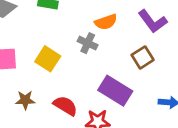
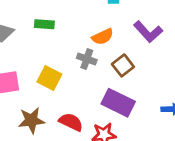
brown square: (143, 57) -> (123, 65), moved
brown star: (25, 100) -> (31, 120), size x1.4

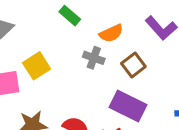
green rectangle: (44, 24) -> (70, 16), moved, turned 36
yellow square: (49, 78) -> (37, 66), moved, turned 30

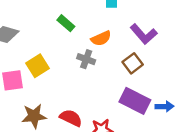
brown square: (133, 65) -> (133, 63), moved
purple rectangle: (128, 106) -> (135, 101), moved

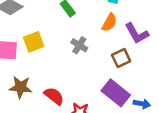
orange semicircle: (101, 38) -> (109, 22), moved, turned -48

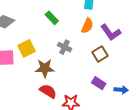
brown star: (21, 87) -> (45, 68), moved
purple rectangle: (116, 93) -> (99, 83), size x0.6

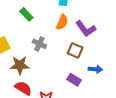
brown square: (100, 54) -> (75, 50), turned -35
blue arrow: (121, 90) -> (95, 69), moved

